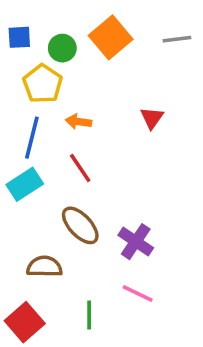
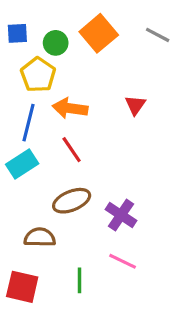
gray line: (177, 39) -> (158, 35), turned 35
orange arrow: (78, 122) -> (70, 108), size x1.5
brown ellipse: (80, 225) -> (72, 201), turned -69
red square: (25, 322) -> (22, 287), turned -36

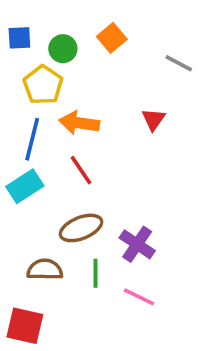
orange square: (99, 33) -> (112, 38), size x0.7
gray line: (158, 35) -> (179, 63), moved
green line: (80, 280) -> (95, 273), moved

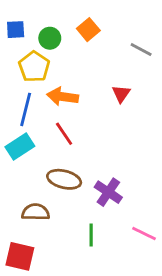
brown ellipse: (81, 228) -> (64, 179), turned 36
green line: (95, 273) -> (91, 235), moved
pink line: (139, 297) -> (144, 234), moved

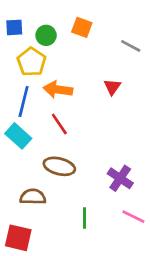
orange square: (88, 30) -> (82, 27), turned -30
cyan rectangle: (20, 147) -> (18, 136), turned 75
purple cross: (108, 192) -> (120, 178), moved

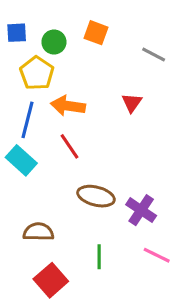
brown ellipse: (59, 166) -> (96, 196), moved
red square: (18, 238) -> (51, 280), moved, turned 36

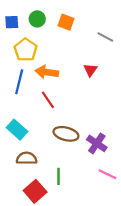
green circle: (54, 42) -> (37, 19), moved
cyan rectangle: (21, 160) -> (17, 130), moved
green line: (99, 257) -> (59, 176), moved

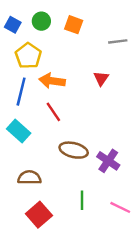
blue square: (12, 22) -> (13, 25), turned 32
gray line: (105, 37) -> (118, 41), turned -35
cyan rectangle: (17, 130) -> (19, 131), moved
pink line: (107, 174) -> (120, 207), moved
green line: (59, 176) -> (82, 200), moved

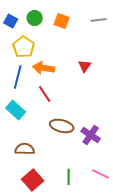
gray line: (118, 41) -> (99, 20), moved
green line: (82, 200) -> (69, 177), moved

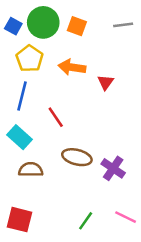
green circle: (35, 18) -> (43, 22), size x1.6
orange arrow: (44, 68) -> (72, 67), moved
brown semicircle: (25, 149) -> (31, 170), moved
green line: (69, 177) -> (86, 221), turned 35
red square: (33, 180) -> (20, 220), moved, turned -35

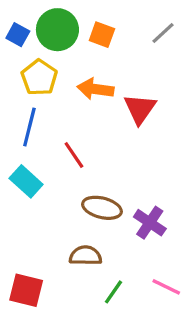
gray line: (123, 25) -> (163, 33), turned -36
red triangle: (106, 82) -> (140, 109), size x1.5
brown semicircle: (31, 170) -> (85, 256), moved

